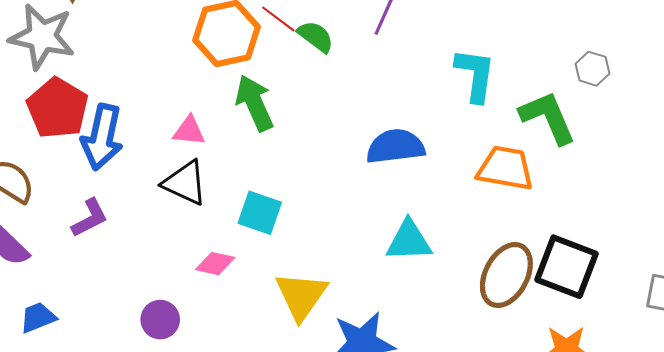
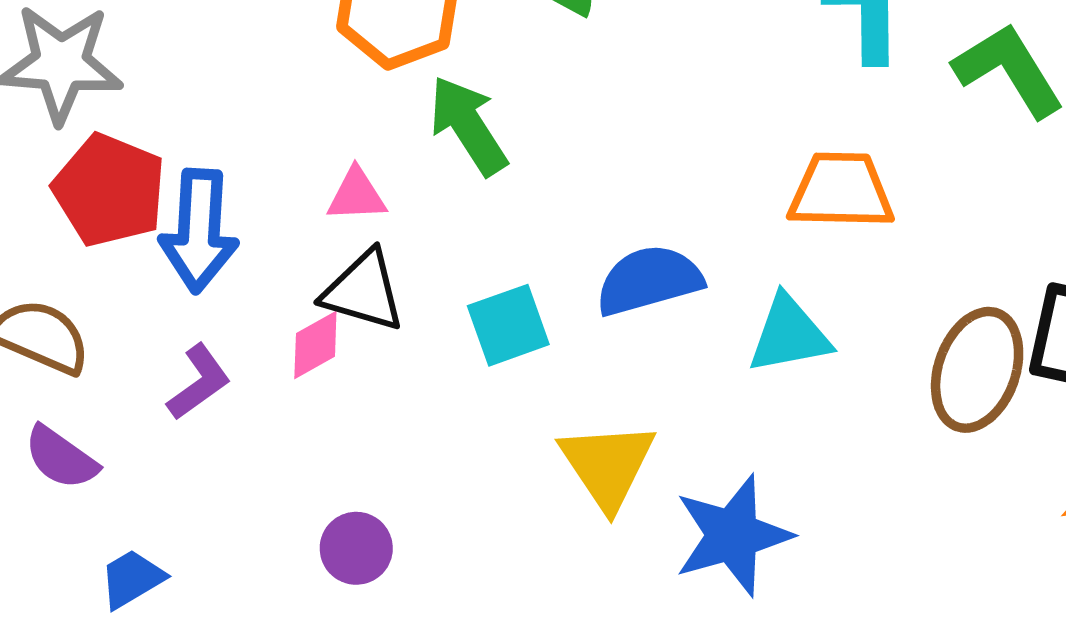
blue semicircle: (395, 146) -> (649, 280), moved
orange trapezoid: (505, 168) -> (841, 191), moved
cyan square: (260, 213) -> (508, 325), turned -30
pink diamond: (215, 264) -> (315, 345), moved, turned -33

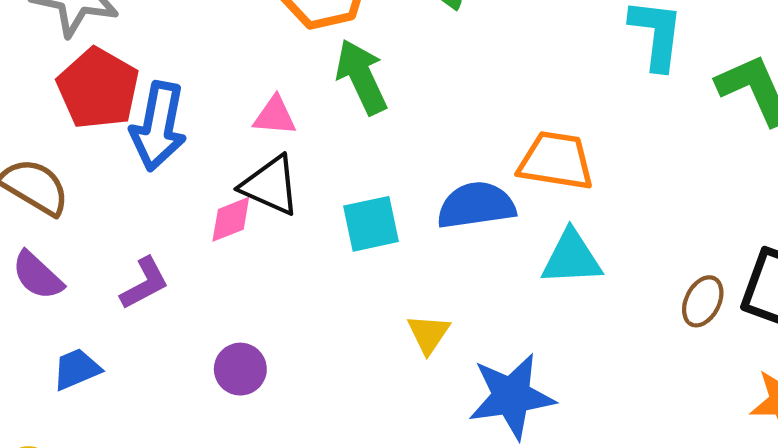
orange trapezoid: (841, 191) -> (556, 161), moved
brown ellipse: (977, 370) -> (703, 301), size x0.6
purple L-shape: (199, 382) -> (144, 283), moved
yellow triangle: (607, 465) -> (428, 334), size x0.6

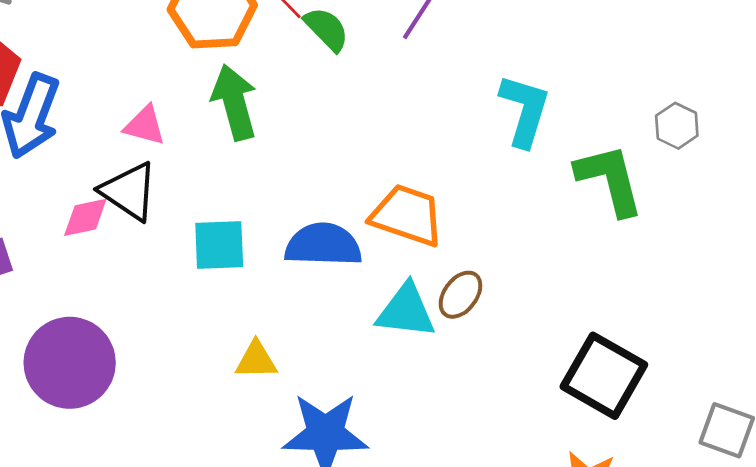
brown ellipse: (703, 301) -> (460, 295), moved
yellow triangle: (428, 334) -> (256, 360), turned 45
purple circle: (240, 369) -> (70, 363), size x1.8

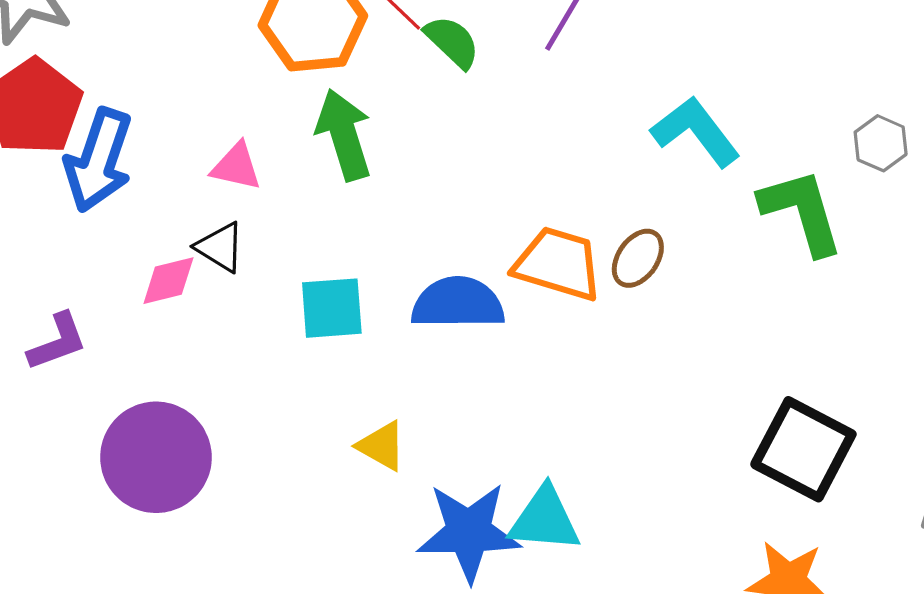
cyan L-shape: (525, 110) -> (696, 131), turned -52
black triangle: (129, 191) -> (220, 247), size x0.7
brown ellipse: (460, 295) -> (638, 258), moved
cyan triangle: (406, 311) -> (544, 519), moved
yellow triangle: (256, 360) -> (382, 446), turned 33

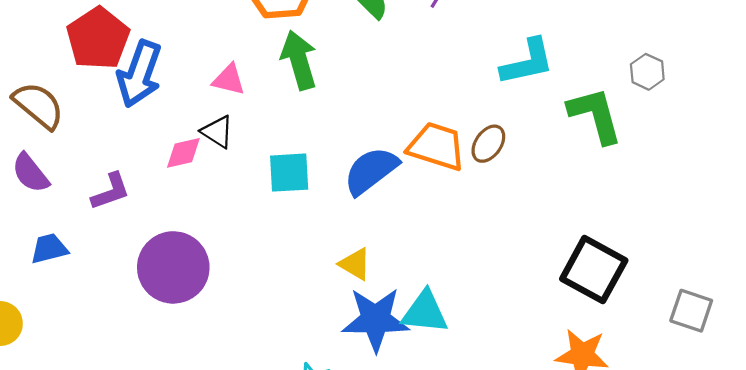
cyan L-shape: (696, 131) -> (527, 62), turned 114
blue semicircle: (458, 303) -> (371, 171), turned -38
yellow triangle: (382, 446) -> (355, 264), moved

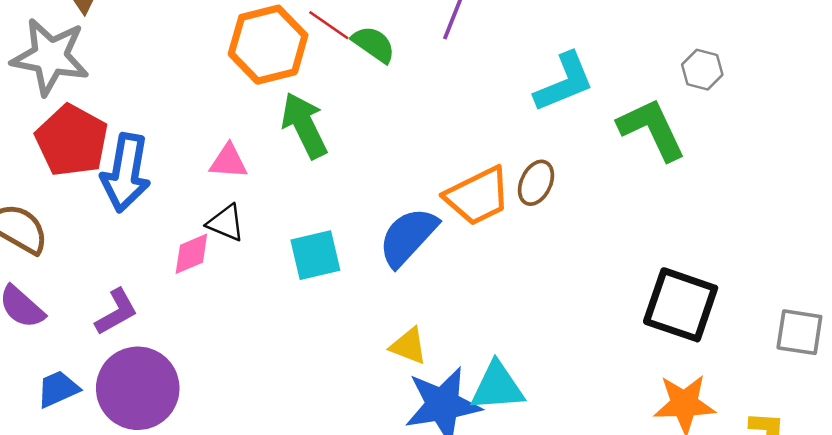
orange trapezoid: (436, 146) -> (478, 196), turned 146
purple circle: (173, 267) -> (138, 388), moved

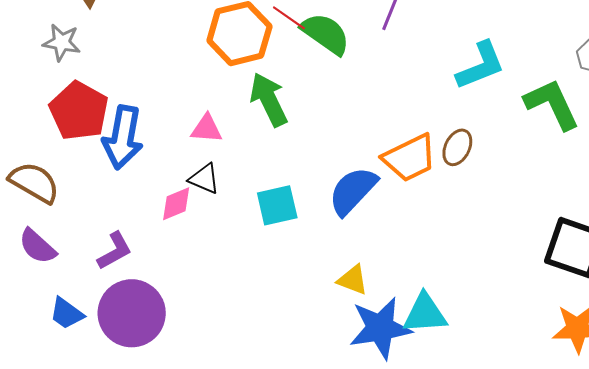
green semicircle: (374, 44) -> (326, 34), size x1.4
gray star: (50, 57) -> (62, 42), size x0.6
blue trapezoid: (58, 389) -> (67, 313), turned -120

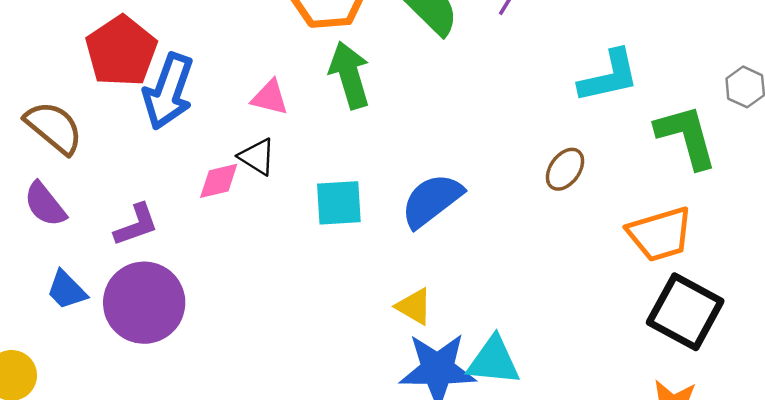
orange trapezoid: (410, 158) -> (660, 234), moved

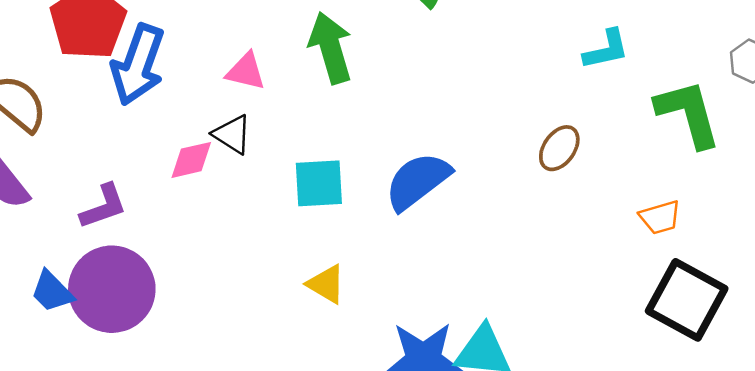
cyan L-shape: (609, 76) -> (606, 50), size x0.7
orange trapezoid: (660, 234) -> (660, 217), size x0.6
blue trapezoid: (67, 290) -> (52, 292), moved
yellow triangle: (414, 307) -> (326, 284), moved

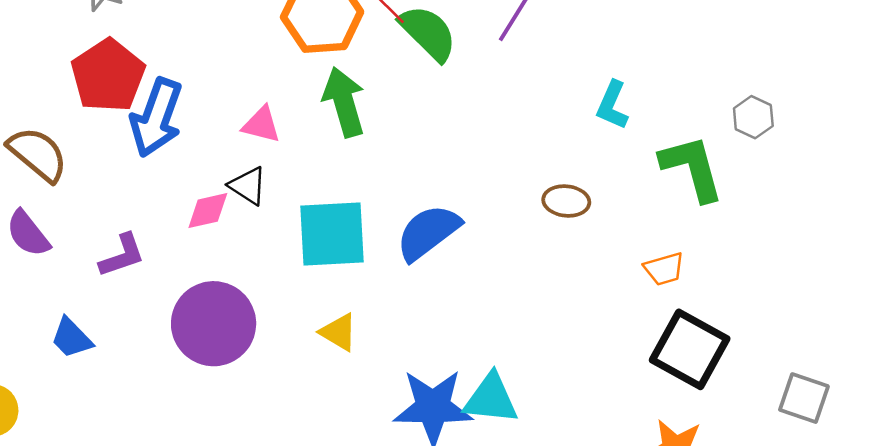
cyan L-shape: (606, 50) -> (612, 105), turned 126
brown ellipse: (559, 148) -> (566, 201), turned 60
cyan square: (319, 183) -> (332, 234), size x1.4
purple circle: (112, 289) -> (214, 324), moved

